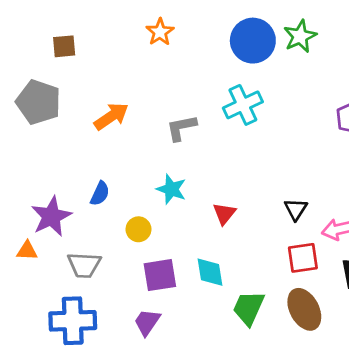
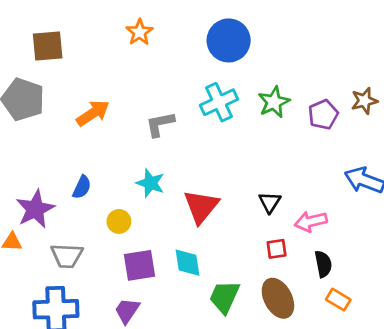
green star: (300, 36) -> (274, 102), moved
brown square: (64, 46) -> (48, 46), size x1.4
red triangle: (224, 214) -> (201, 206), size x1.6
red square: (303, 258) -> (277, 249), size x0.7

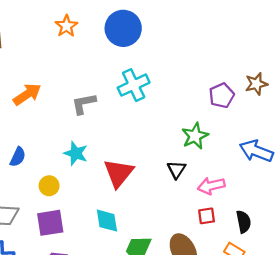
blue circle: (229, 40) -> (123, 28), moved
green star: (274, 102) -> (195, 136), moved
red square: (277, 249) -> (207, 216), moved
black semicircle: (323, 264) -> (244, 222), moved
purple square: (139, 265) -> (50, 223), moved

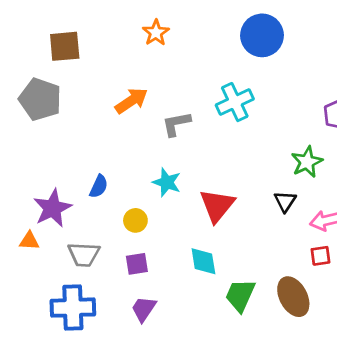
blue circle: (123, 28) -> (262, 35), moved
orange arrow: (27, 94) -> (131, 101), moved
purple square: (50, 223) -> (137, 264), size x0.7

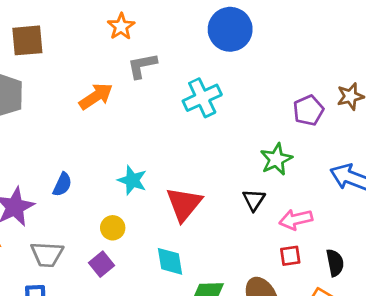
gray L-shape: (176, 124) -> (142, 66), moved
yellow circle: (135, 220) -> (113, 228), moved
purple square: (137, 264) -> (102, 264), turned -30

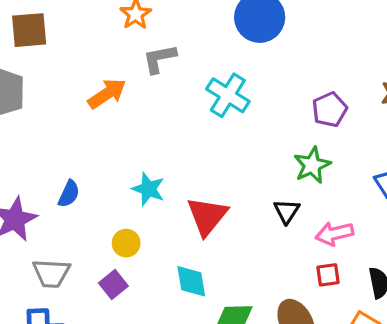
cyan cross: (202, 98) -> (228, 95), turned -33
purple pentagon: (308, 110) -> (330, 110), moved

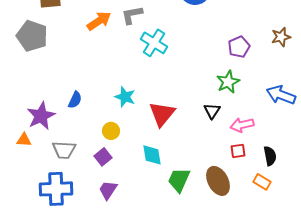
orange arrow: (107, 94) -> (99, 21), moved
cyan cross: (228, 95) -> (154, 43), moved

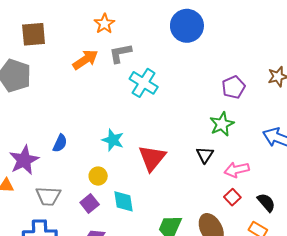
red square: (238, 151) -> (232, 197), turned -35
cyan diamond: (152, 155) -> (123, 201), moved
black semicircle: (270, 156) -> (266, 202), turned -30

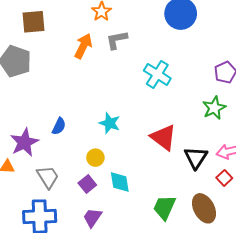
orange arrow: (85, 60) -> (83, 46), turned -30
cyan cross: (144, 83) -> (157, 74), moved
black triangle: (205, 155) -> (196, 158), moved, size x1.4
red triangle: (152, 158) -> (163, 137), moved, turned -32
gray trapezoid: (48, 196) -> (48, 177), turned -125

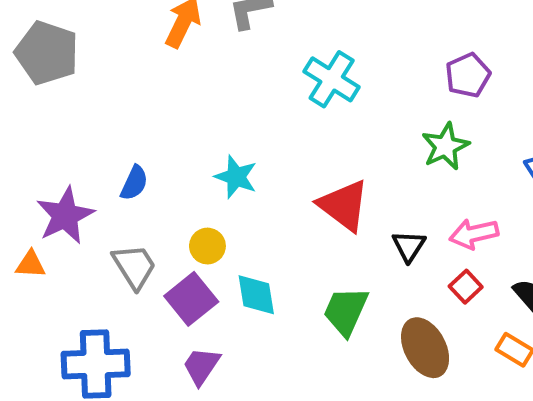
black triangle: (196, 158) -> (409, 246), size x0.7
gray trapezoid: (48, 177) -> (134, 266), moved
purple square: (87, 184) -> (191, 299), size x1.4
green trapezoid: (164, 207) -> (346, 311), moved

